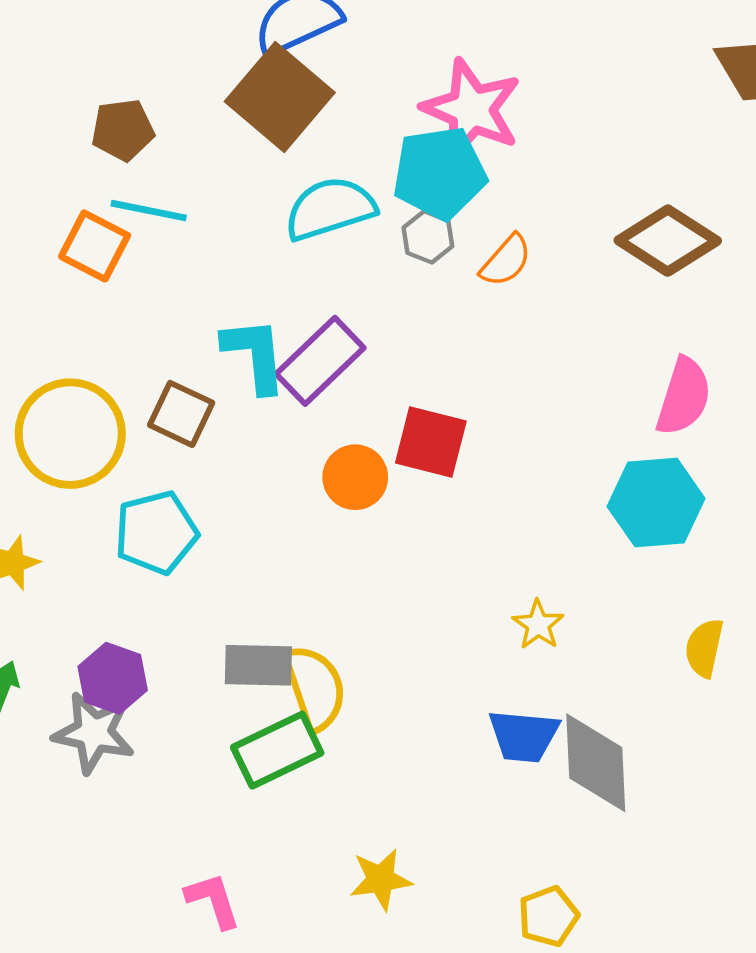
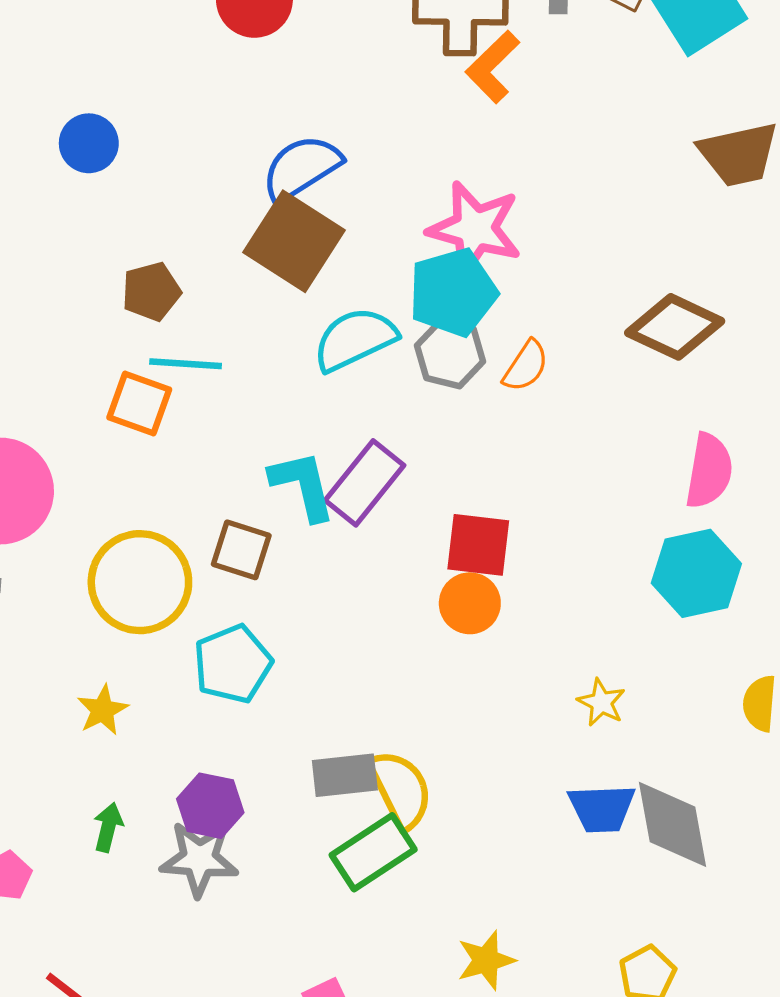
gray hexagon: (428, 237) -> (450, 354), size x1.4
orange circle: (355, 477) -> (470, 603), moved

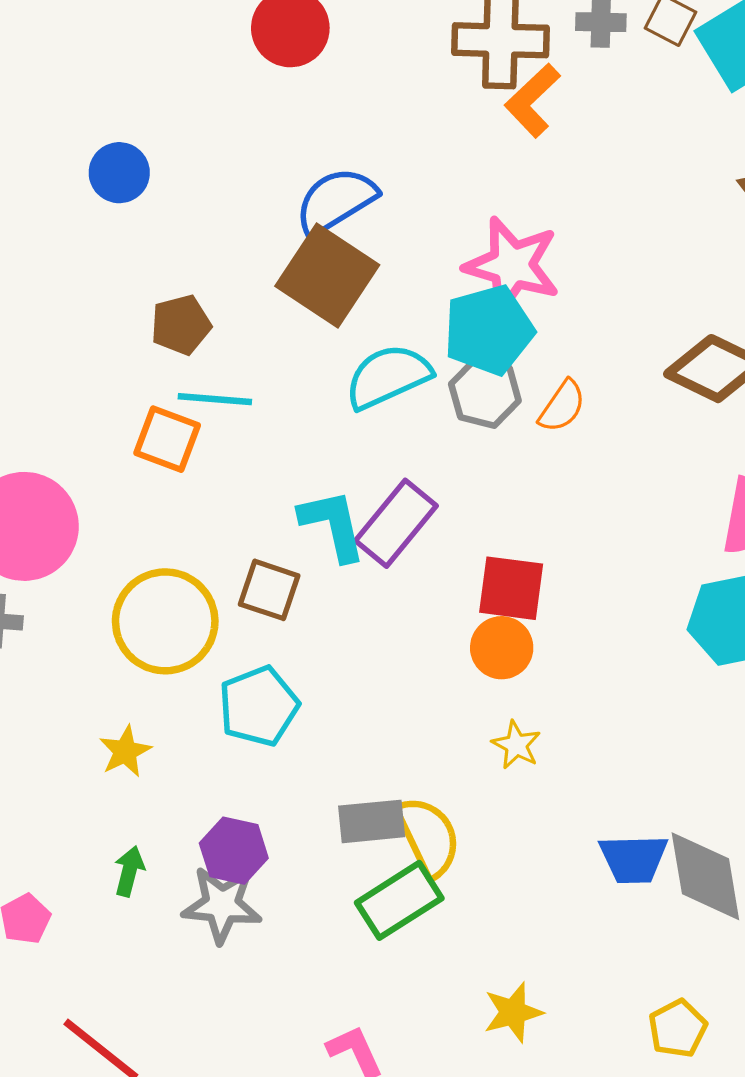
yellow star: (601, 702) -> (516, 745), moved

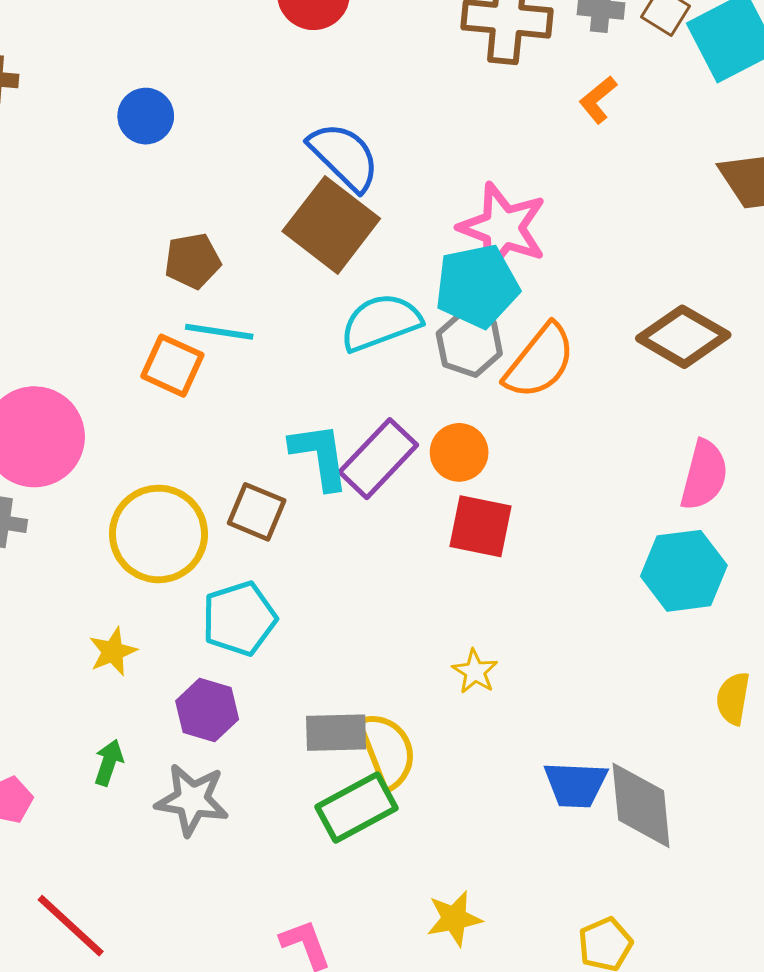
orange L-shape: (533, 100) -> (598, 100), moved, size x0.7
blue semicircle: (336, 201) -> (344, 156), turned 72
orange semicircle: (562, 406) -> (540, 361), size x1.6
orange circle: (502, 648) -> (459, 452), moved
purple hexagon: (234, 851) -> (207, 710), moved

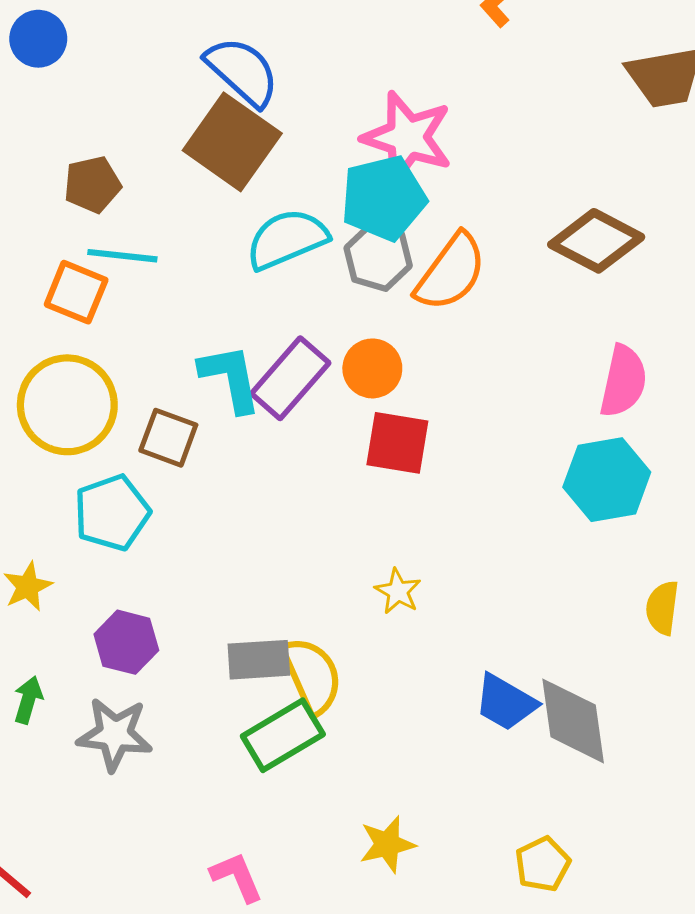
yellow circle: (158, 534) -> (67, 405), moved
cyan pentagon: (239, 619) -> (112, 513), moved
blue trapezoid: (576, 785) -> (506, 702), turned 30

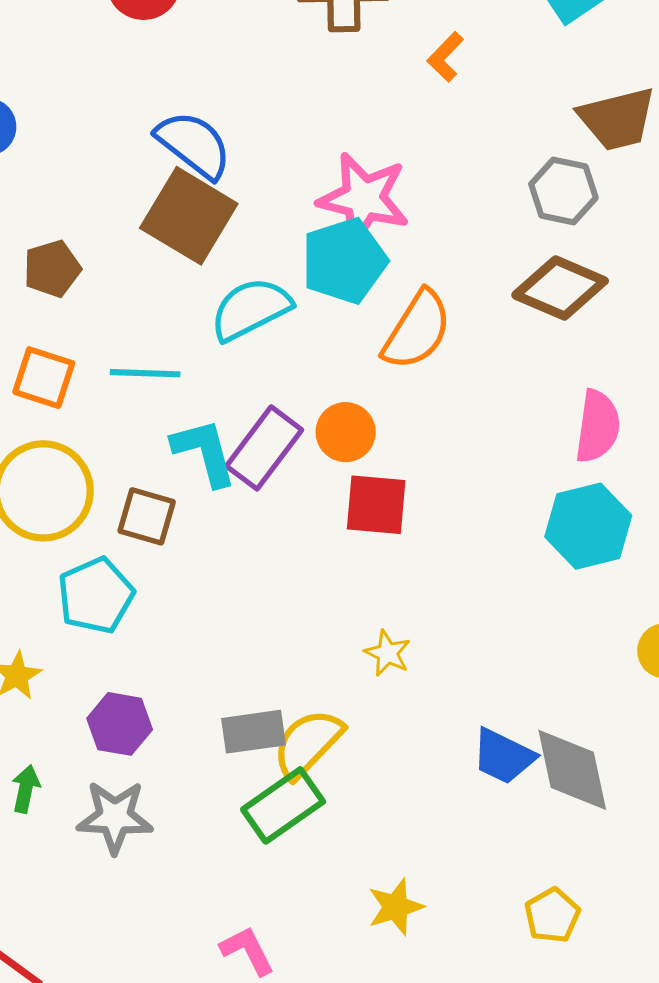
cyan line: (122, 256) -> (145, 373), moved
gray hexagon: (378, 257) -> (563, 191), moved
yellow semicircle: (312, 676) -> (308, 744), turned -108

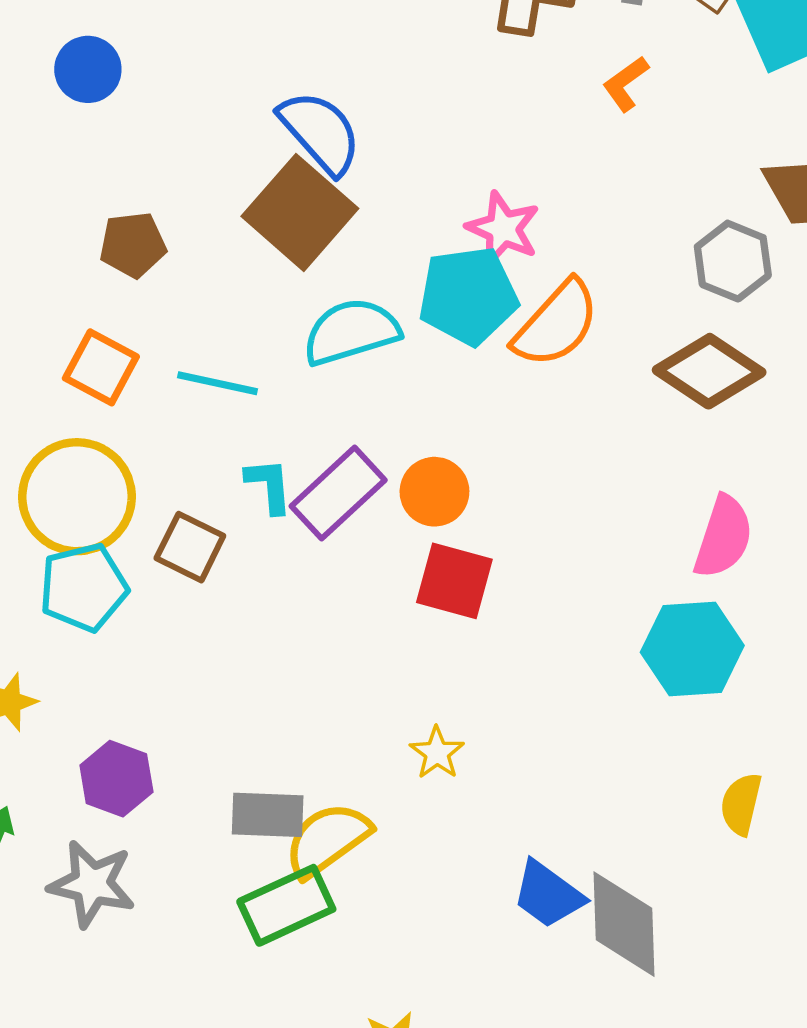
pink star: (364, 198) -> (503, 229), size x0.7
orange semicircle: (417, 330) -> (556, 324), moved
cyan L-shape: (204, 452) -> (269, 486), size x0.7
cyan pentagon: (96, 596) -> (84, 587), moved

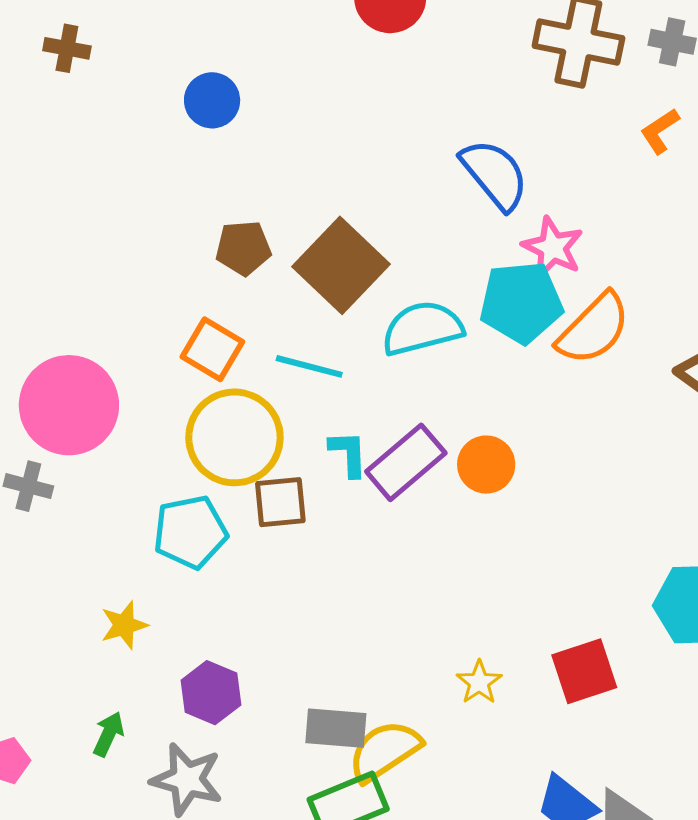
blue semicircle: (320, 132) -> (495, 174), moved
brown square: (300, 212) -> (341, 265), moved
yellow circle: (77, 497) -> (234, 437), moved
brown square: (190, 547) -> (280, 502), turned -34
red square: (454, 581) -> (584, 671), moved, turned -36

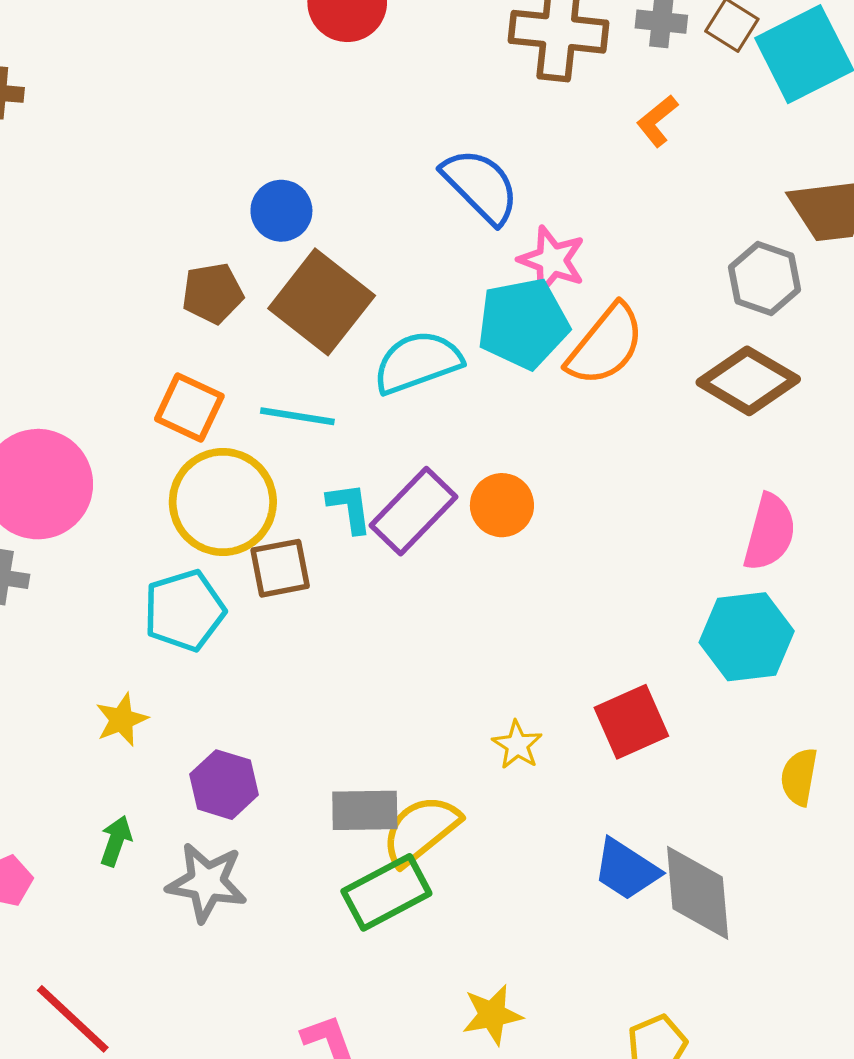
blue circle: (212, 100) -> (281, 211), moved

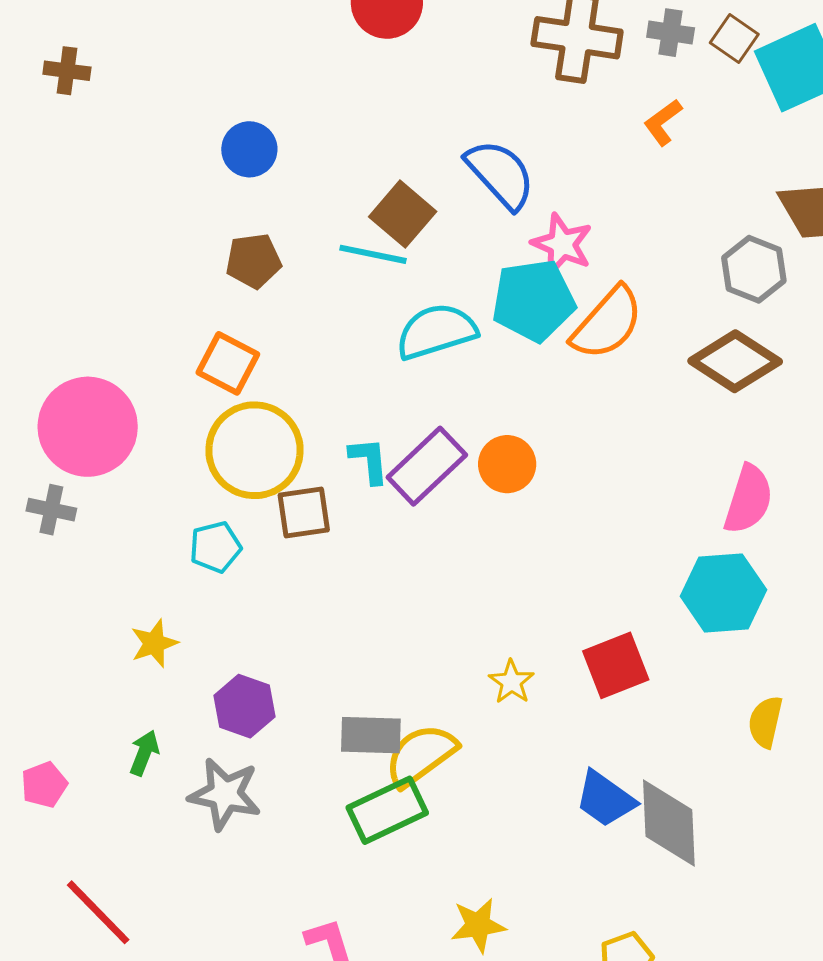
blue circle: (281, 211) -> (249, 149), moved
brown square: (322, 302) -> (403, 214), moved, size x0.7
cyan line: (297, 416) -> (373, 254), moved
cyan pentagon: (184, 611) -> (215, 547), size x0.7

